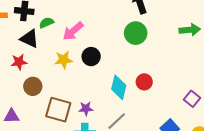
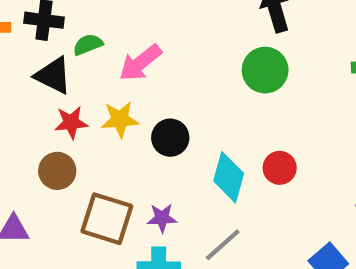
black circle: (91, 57) -> (170, 138), moved
red star: (19, 62) -> (71, 123), moved

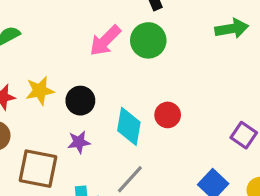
pink arrow: (140, 63) -> (105, 41), moved
purple star: (162, 218) -> (79, 142), moved

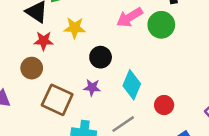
yellow star: (40, 91) -> (75, 28), moved
red circle: (168, 115) -> (164, 105), moved

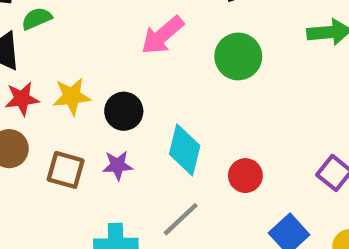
green circle: (161, 25) -> (238, 56), moved
yellow star: (75, 28) -> (72, 96), moved
brown square: (57, 100) -> (66, 170), moved, size x0.7

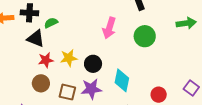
pink arrow: (162, 35) -> (109, 28), turned -30
purple star: (118, 165) -> (91, 89), size x1.5
red circle: (245, 176) -> (159, 95), moved

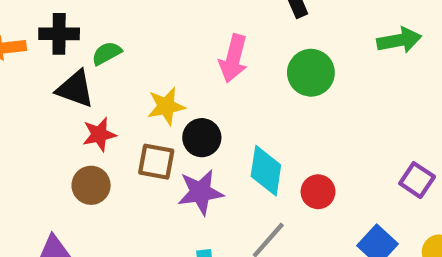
yellow star: (69, 58) -> (166, 106), moved
brown square: (67, 92) -> (156, 162), moved
red circle: (159, 95) -> (318, 192), moved

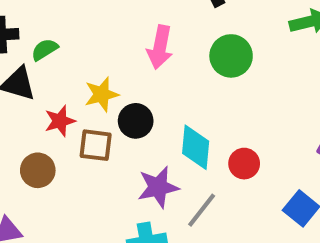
red star: (99, 134) -> (60, 121), moved
purple star: (201, 192) -> (158, 187), moved

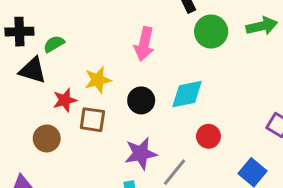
green circle: (231, 56) -> (211, 31), moved
black circle: (136, 121) -> (141, 100), moved
cyan diamond: (196, 147) -> (187, 94), moved, turned 72

